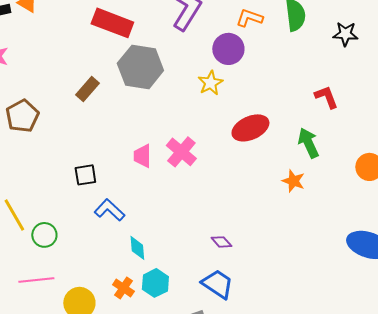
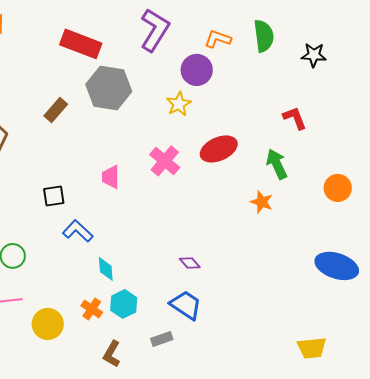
pink cross: (181, 152) -> (165, 161), moved

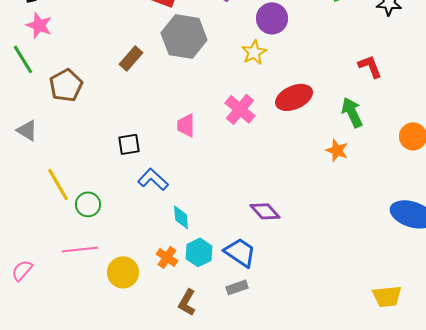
purple diamond: (190, 263) -> (265, 211), size x1.4
blue trapezoid: (186, 305) -> (240, 252), moved

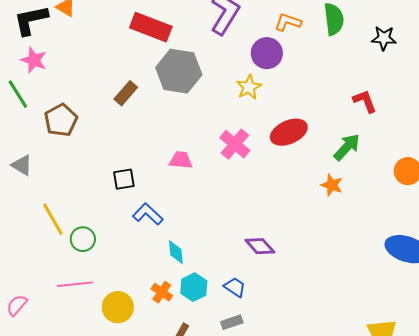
green arrow: (352, 112) -> (347, 147), turned 68
pink trapezoid: (186, 125) -> (181, 160), turned 95
blue trapezoid: (240, 252) -> (235, 287), size x0.7

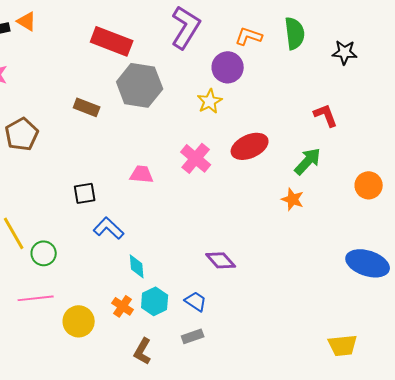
brown rectangle: (126, 93) -> (87, 107), turned 70

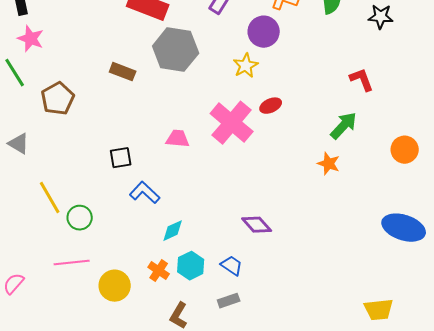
red ellipse: (250, 146) -> (271, 106), moved, size x0.6
pink cross: (196, 158) -> (232, 123), size x1.4
cyan diamond: (137, 266) -> (173, 231), turned 70

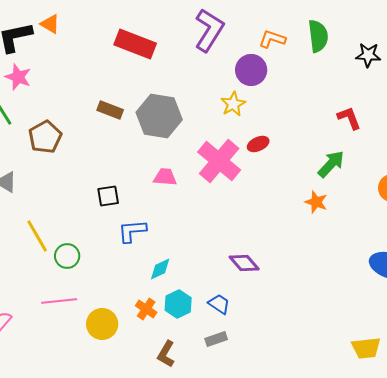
gray hexagon: (176, 50) -> (159, 116), moved
blue L-shape: (145, 193) -> (132, 231), turned -48

